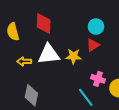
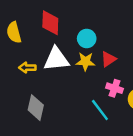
cyan circle: (96, 27) -> (87, 39), moved
red triangle: (93, 45) -> (108, 59), moved

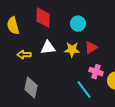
cyan circle: (87, 39) -> (78, 24), moved
white triangle: (56, 59) -> (48, 48), size x0.7

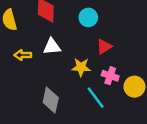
yellow star: (72, 50) -> (81, 67), moved
gray diamond: (31, 88) -> (51, 100), moved

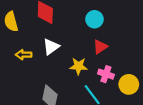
cyan circle: (88, 17) -> (94, 19), moved
white triangle: (52, 47) -> (51, 47), turned -30

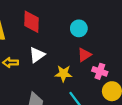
pink cross: (106, 74) -> (100, 71), moved

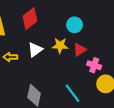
red diamond: (31, 22) -> (30, 19), turned 50
yellow star: (63, 74) -> (60, 46), moved

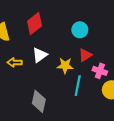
yellow star: (60, 46) -> (65, 66), moved
cyan line: (72, 93) -> (78, 86), moved, turned 48

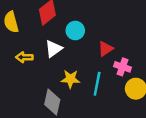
cyan circle: (80, 30) -> (75, 31), moved
yellow star: (65, 66) -> (70, 79), moved

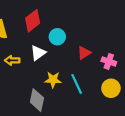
pink cross: (123, 67) -> (109, 61), moved
cyan line: (97, 84) -> (77, 84), turned -36

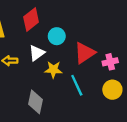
red triangle: (84, 53) -> (85, 53), size x1.5
pink cross: (109, 61) -> (110, 62), turned -32
yellow star: (53, 80) -> (53, 70), moved

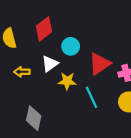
gray diamond: (36, 102) -> (34, 118), moved

